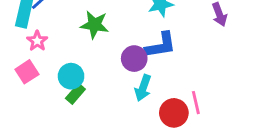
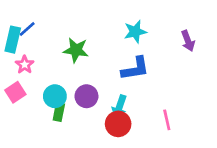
purple circle: (134, 59) -> (86, 96), moved
green rectangle: (75, 94) -> (59, 112), turned -30
red circle: (174, 113) -> (118, 124), moved

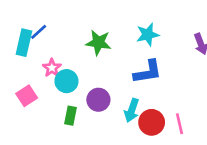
green star: (76, 50) -> (98, 43), moved
pink star: (25, 65) -> (52, 68), moved
cyan circle: (55, 96) -> (66, 81), moved
red circle: (118, 124) -> (152, 122), moved

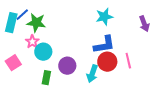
green star: (98, 43) -> (36, 23), moved
red circle: (152, 122) -> (107, 62), moved
pink line: (180, 124) -> (128, 61), moved

